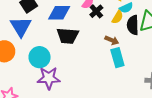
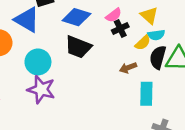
blue triangle: (21, 27) -> (27, 20), turned -45
brown arrow: (112, 40) -> (128, 68), turned 120
cyan rectangle: (117, 58) -> (146, 94), moved

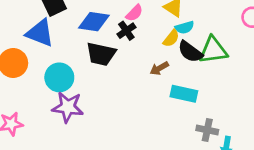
black cross: (120, 28) -> (126, 31), moved
black semicircle: (158, 57) -> (190, 52), turned -60
cyan rectangle: (146, 94) -> (184, 94), turned -70

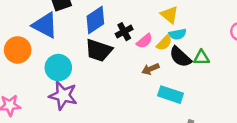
pink semicircle: (134, 13) -> (144, 41), moved
blue diamond: (94, 22) -> (95, 20), turned -48
green triangle: (213, 50) -> (201, 58), size x0.6

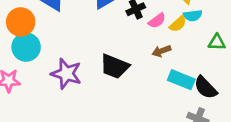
black trapezoid: (99, 50) -> (115, 66), moved
black semicircle: (180, 57) -> (206, 88), moved
cyan circle: (58, 68) -> (26, 47), moved

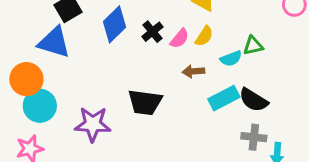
cyan semicircle: (193, 16) -> (231, 59), moved
brown arrow: (161, 51) -> (193, 71), turned 30
cyan rectangle: (181, 80) -> (224, 98), turned -35

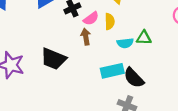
yellow semicircle: (204, 36) -> (110, 22), turned -49
brown arrow: (193, 71) -> (86, 37), moved, turned 70

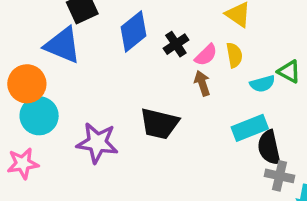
green triangle: (144, 38) -> (289, 71), turned 35
black semicircle: (134, 78) -> (269, 147), moved, turned 40

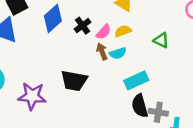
yellow semicircle: (234, 55) -> (123, 31), turned -98
cyan semicircle: (262, 84) -> (118, 53), moved
black semicircle: (269, 147) -> (140, 106), moved

